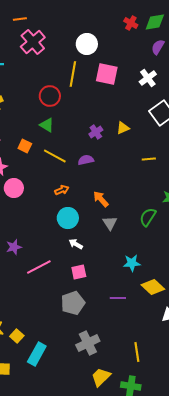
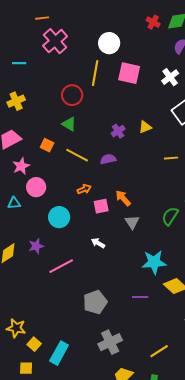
cyan circle: (68, 218) -> (59, 217), moved
cyan star: (132, 263) -> (154, 262), size x1.4
pink square: (79, 272) -> (101, 206), moved
yellow square: (17, 336) -> (34, 344), moved
yellow line: (137, 352) -> (159, 351), turned 66

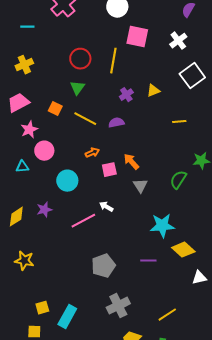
yellow line: (95, 73) -> (113, 61), moved
green triangle: (69, 124) -> (77, 88), turned 35
pink line: (61, 266) -> (83, 221), moved
yellow star: (16, 328) -> (24, 261), moved
yellow square: (34, 344) -> (42, 308), turned 32

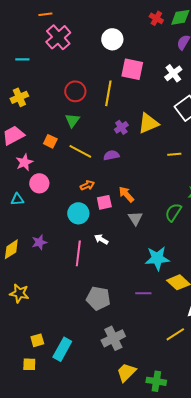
yellow triangle: (153, 91) -> (148, 123), size x1.6
cyan circle: (67, 181) -> (78, 213), moved
pink line: (83, 221) -> (78, 253), turned -55
gray pentagon: (103, 266) -> (98, 298), turned 30
yellow line: (167, 315) -> (175, 334), moved

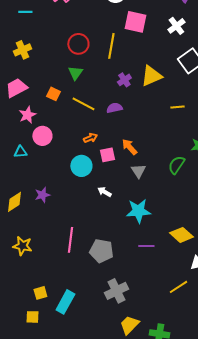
pink line: (78, 253) -> (70, 240), moved
cyan star: (157, 258) -> (138, 211), moved

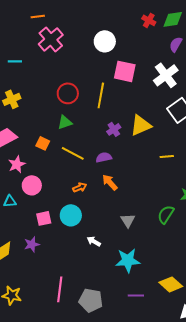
white cross: (176, 26) -> (166, 75), size x1.4
green triangle: (75, 73) -> (65, 122), turned 35
orange arrow: (129, 147) -> (110, 182), moved
pink square: (107, 155) -> (44, 218), moved

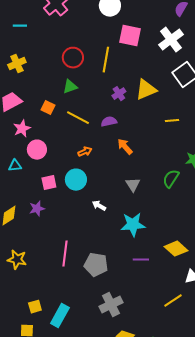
orange arrow: (110, 182) -> (125, 147), moved

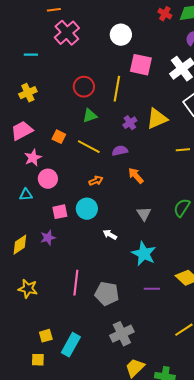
green triangle: (70, 87) -> (90, 116), moved
cyan star: (133, 225) -> (144, 254), turned 30

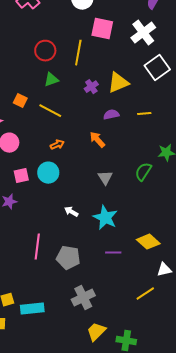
purple semicircle: (120, 151) -> (111, 115), moved
white arrow: (110, 235) -> (71, 212), moved
cyan rectangle: (71, 345) -> (32, 309), turned 55

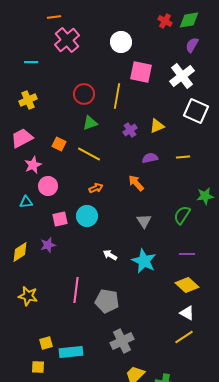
white square: (157, 68) -> (196, 111), turned -30
yellow triangle: (118, 83) -> (157, 126), size x0.7
purple line: (113, 253) -> (187, 254), moved
white triangle: (164, 270) -> (187, 313), moved, turned 42

